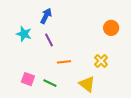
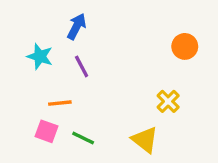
orange line: (64, 62) -> (60, 103), moved

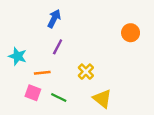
cyan star: (40, 56) -> (18, 56), moved
purple line: (82, 66) -> (58, 47), turned 56
yellow cross: (168, 101) -> (86, 72), moved

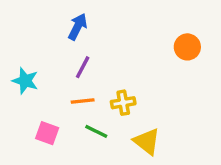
yellow cross: (86, 72) -> (123, 103), turned 35
orange line: (42, 73) -> (83, 101), moved
green line: (59, 97) -> (96, 131), moved

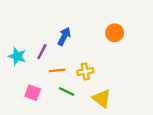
blue arrow: (78, 27) -> (64, 36), moved
orange circle: (187, 47) -> (115, 33), moved
purple line: (83, 67) -> (42, 52), moved

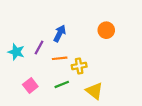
orange line: (57, 70) -> (60, 58), moved
green line: (67, 91) -> (62, 84), turned -48
pink square: (33, 93) -> (30, 85), turned 32

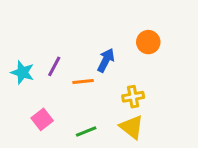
blue arrow: (60, 33) -> (106, 60), moved
yellow cross: (79, 66) -> (133, 97), moved
green line: (62, 84) -> (86, 132), moved

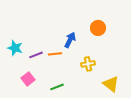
purple line: (54, 66) -> (36, 55), moved, turned 40
yellow triangle: (132, 127) -> (111, 84), moved

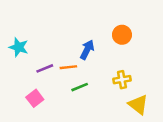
cyan star: (15, 48) -> (19, 47), moved
yellow cross: (88, 64) -> (122, 80), moved
green line: (57, 87) -> (80, 87), moved

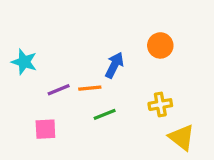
pink square: (35, 98) -> (45, 129), turned 35

